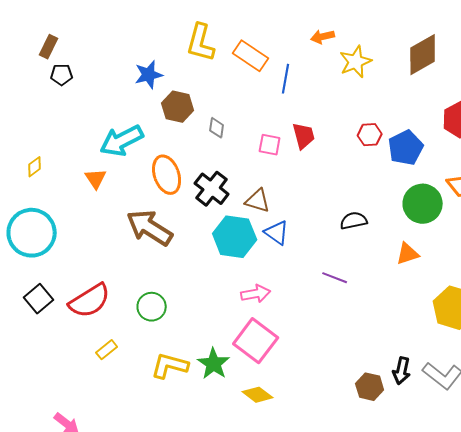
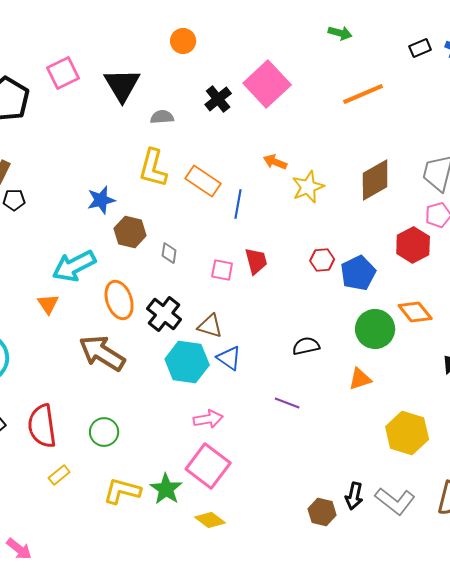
orange arrow: (323, 37) -> (275, 162), turned 35
red semicircle: (90, 301) -> (42, 426), turned 114

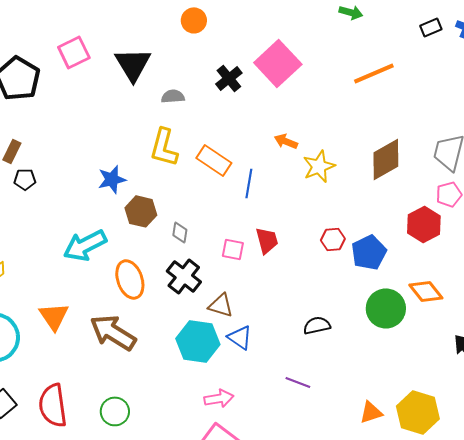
orange triangle: (48, 304) -> (54, 316), moved, size x1.4
black cross: (164, 314) -> (184, 276), moved
orange triangle: (360, 379) -> (371, 412), moved

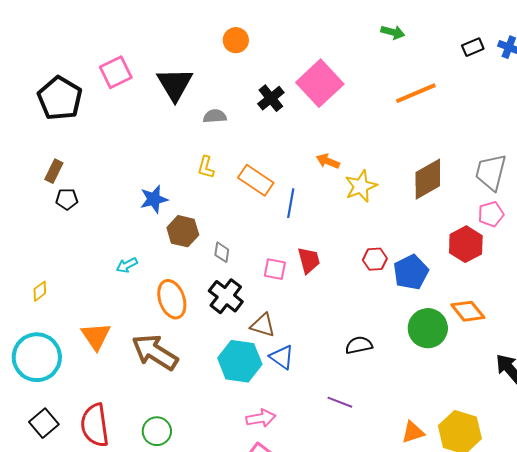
yellow L-shape: (164, 147) -> (206, 167), size x0.6
cyan arrow: (85, 245) -> (127, 265), size x0.5

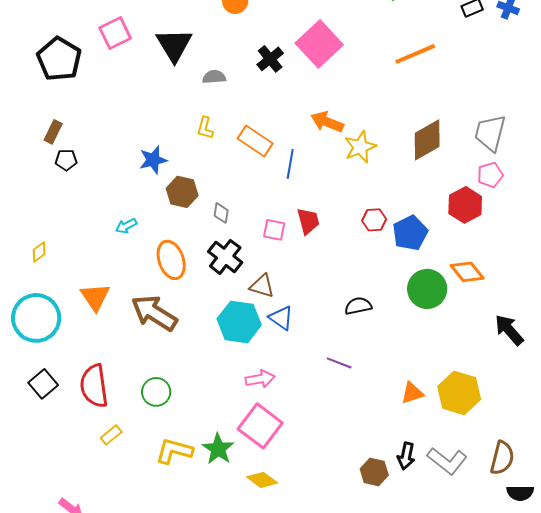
orange arrow: (328, 161) -> (327, 122), size x1.4

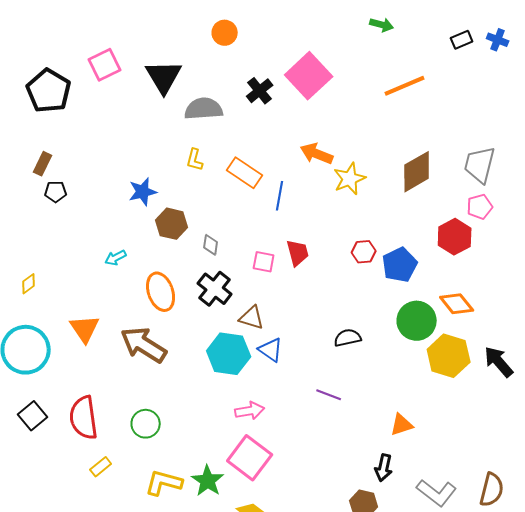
gray semicircle: (214, 77) -> (204, 109), size x1.6
yellow hexagon: (459, 393) -> (449, 356), moved
black arrow: (406, 456) -> (384, 468), moved

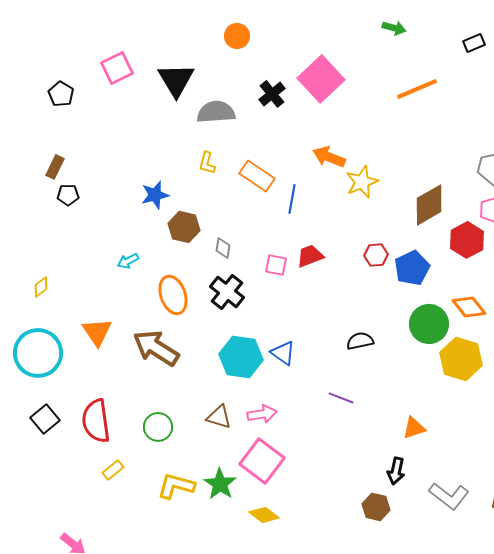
black pentagon: (49, 91) -> (61, 94), size x0.6
brown diamond: (417, 172) -> (429, 205), moved
red trapezoid: (298, 253) -> (310, 256), turned -96
brown triangle: (252, 318) -> (219, 417), moved

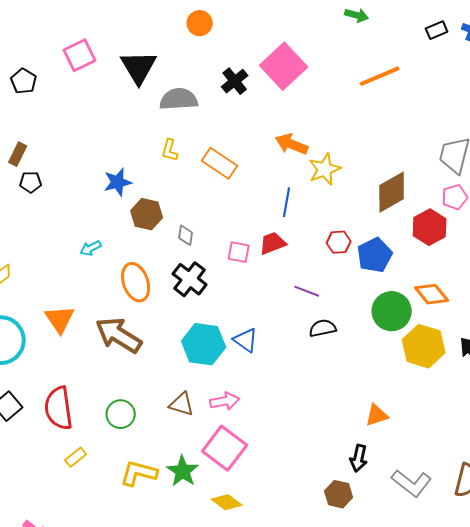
blue line: (292, 199) -> (287, 202), moved
purple line: (341, 398) -> (307, 291), moved

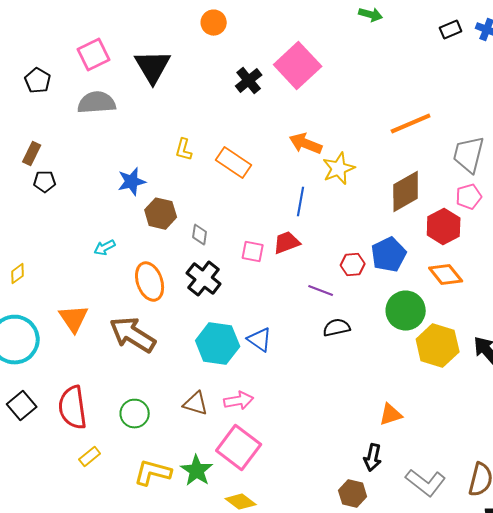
orange line: (380, 76) -> (411, 124), moved
gray semicircle: (179, 99) -> (97, 103), moved
red hexagon: (339, 242) -> (353, 265), moved
orange diamond: (432, 294) -> (446, 275), moved

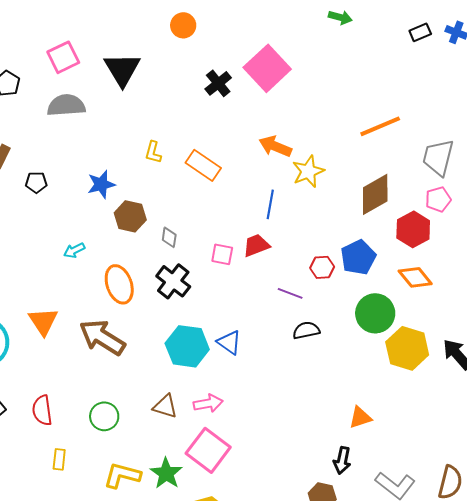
black pentagon: (45, 182) -> (36, 182), moved
red semicircle: (73, 408) -> (42, 410), size x0.7
yellow rectangle: (90, 457) -> (59, 459), turned -45

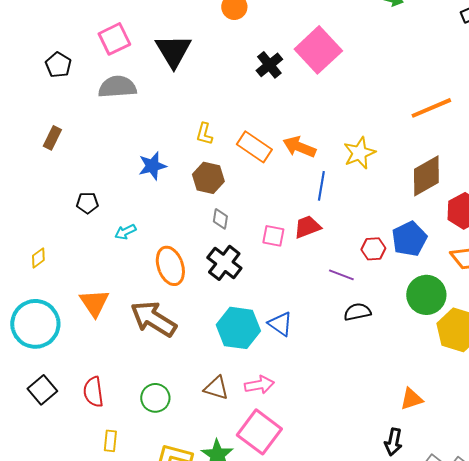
orange arrow: (275, 146) -> (299, 147), moved
black pentagon: (36, 182) -> (87, 203), moved
brown hexagon: (130, 216) -> (208, 178), moved

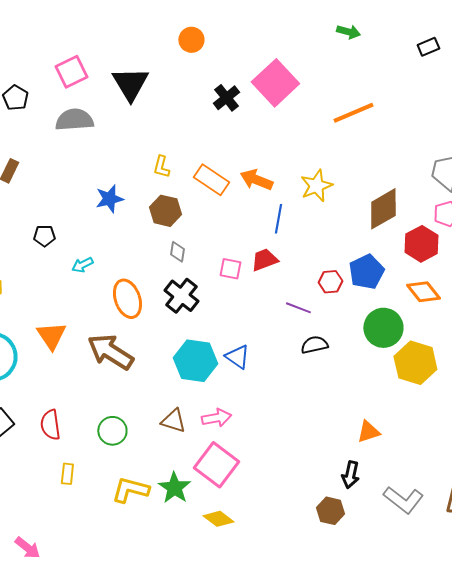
orange line: (431, 108) -> (353, 113), moved

